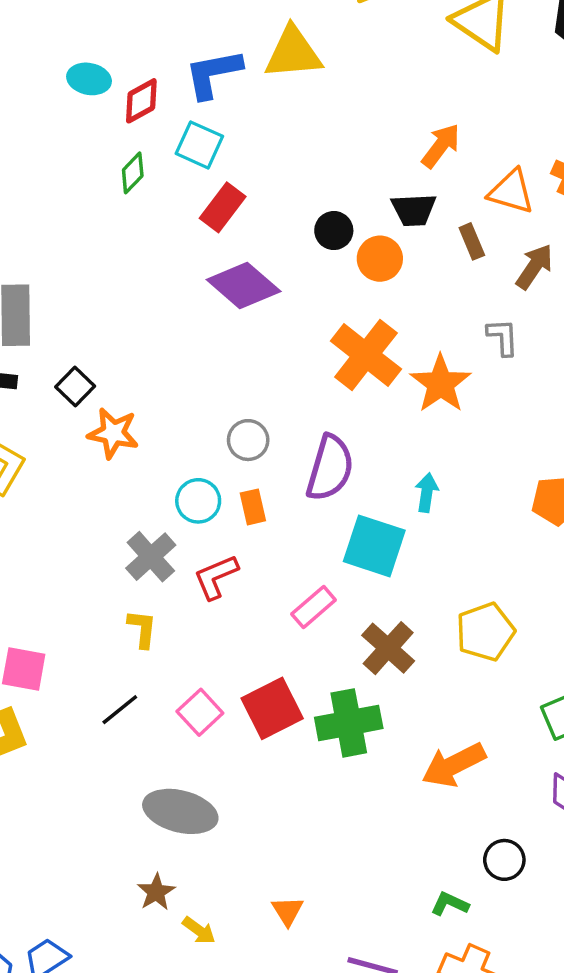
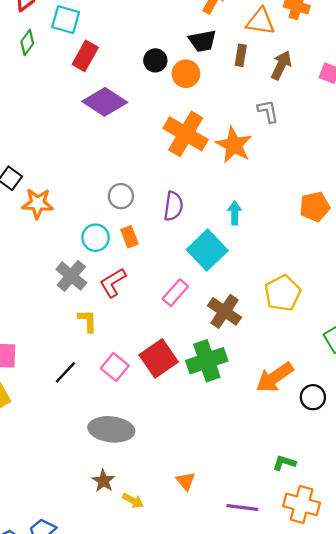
brown rectangle: (472, 241) -> (241, 55), turned 40
purple semicircle: (330, 468) -> (173, 206), size x0.7
cyan square: (374, 546) -> (207, 250), turned 36
yellow L-shape: (142, 629) -> (88, 321), moved
black circle: (504, 860) -> (313, 397), moved

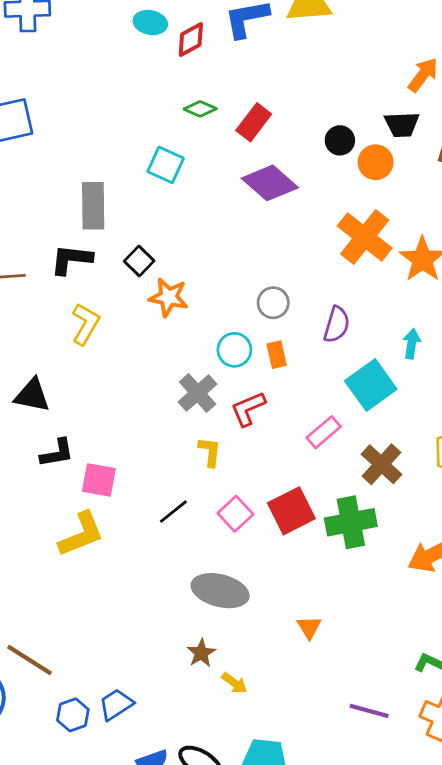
cyan square: (66, 20) -> (166, 165), moved
green diamond: (27, 42) -> (200, 109), moved, turned 70
orange triangle: (186, 481) -> (309, 627), moved

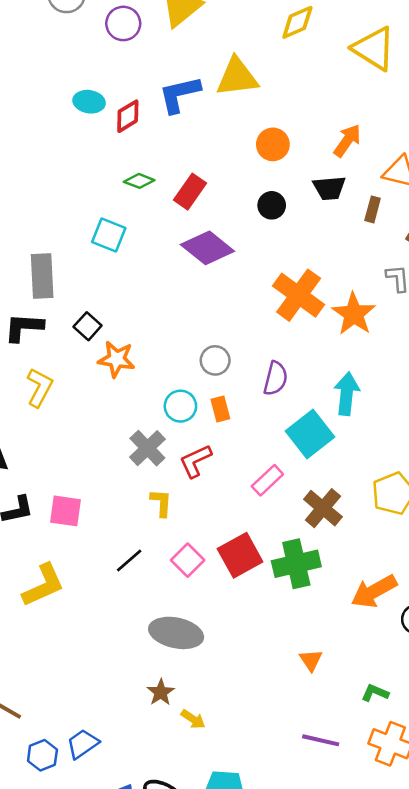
orange circle: (376, 162) -> (273, 144), moved
cyan arrow: (412, 344) -> (347, 394), size x1.5
pink square: (99, 480) -> (66, 511), moved
orange triangle: (309, 627) -> (311, 660), moved

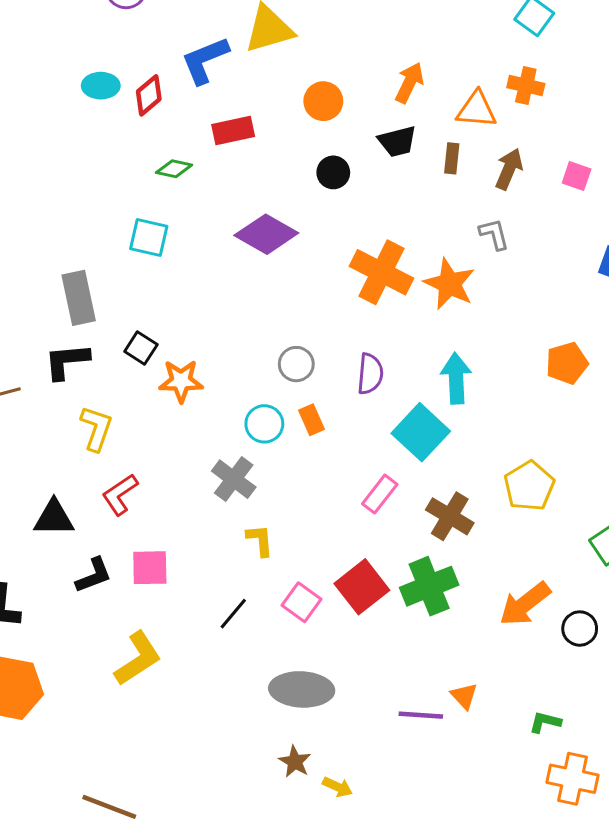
red rectangle: (190, 192) -> (233, 130), moved, turned 52
red L-shape: (195, 461) -> (120, 494), moved
purple line: (321, 740) -> (421, 715), moved

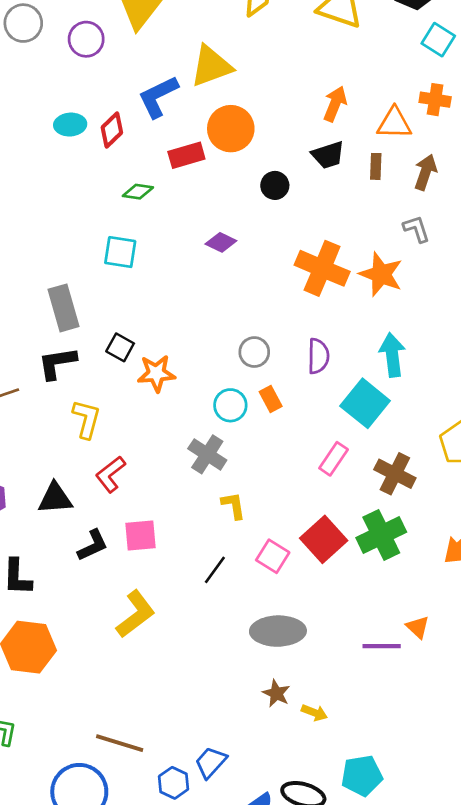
orange circle: (323, 101) -> (231, 129), moved, size x1.4
purple diamond: (266, 234) -> (221, 242), size x0.6

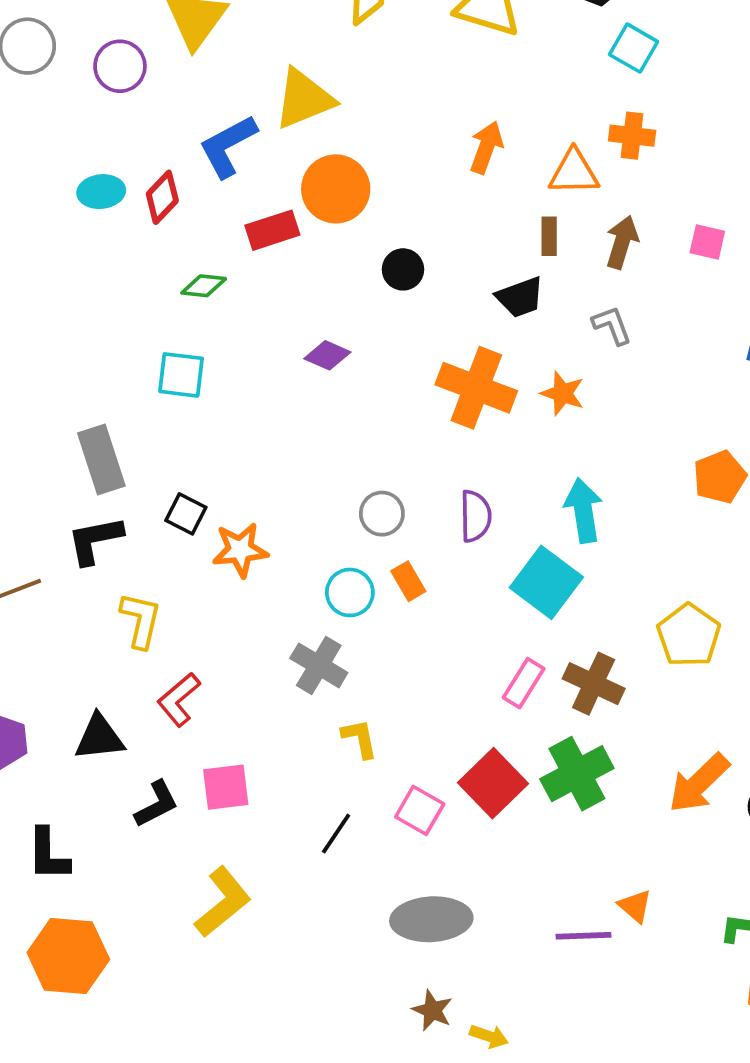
black trapezoid: (328, 155) -> (520, 297), moved
orange star: (381, 274) -> (563, 393), size x0.7
pink rectangle: (334, 459) -> (524, 683), moved

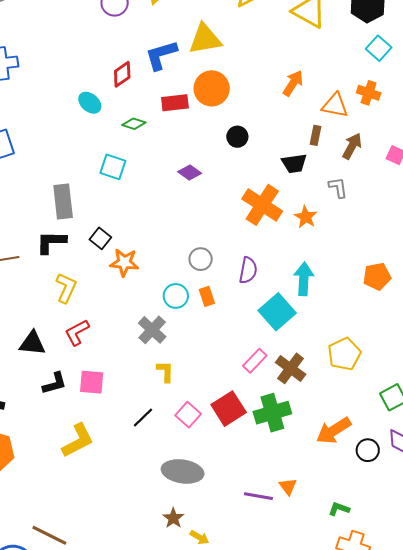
cyan ellipse: (101, 192) -> (90, 103), moved, turned 35

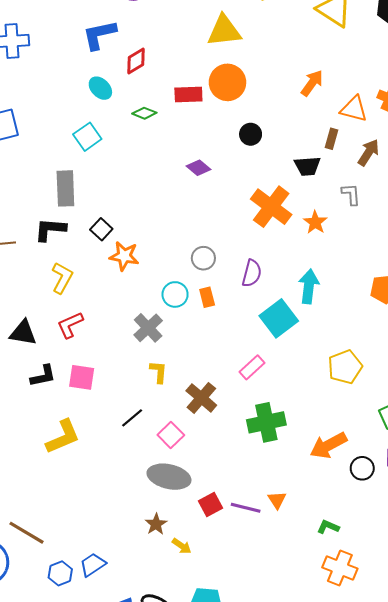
blue L-shape: (161, 55) -> (99, 35), moved
cyan square: (113, 167) -> (87, 137), moved, turned 32
brown cross: (291, 368) -> (201, 398), moved
red square: (229, 409) -> (211, 505), moved, size x0.7
pink square: (188, 415) -> (171, 435), moved

